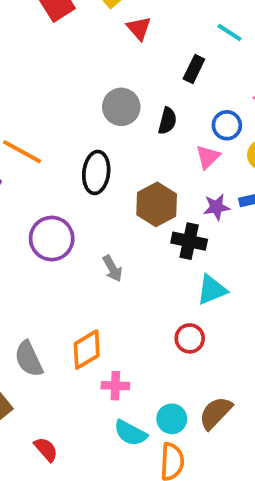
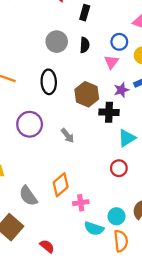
black rectangle: (194, 69) -> (85, 13), moved

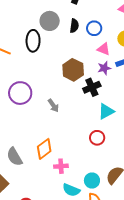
blue circle: (119, 42) -> (94, 28), moved
pink triangle: (111, 62) -> (104, 49), moved, turned -48
black ellipse: (49, 82) -> (33, 41), moved
black cross: (109, 112) -> (92, 87), turned -30

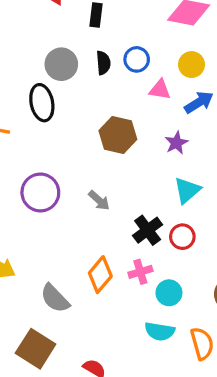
purple star: (104, 68) -> (176, 143), moved
black cross: (92, 87) -> (148, 230), moved
pink cross: (61, 166) -> (140, 272), moved
cyan circle: (92, 181) -> (169, 293), moved

